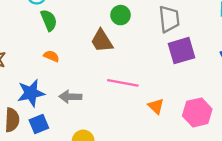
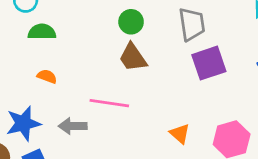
green semicircle: (49, 20) -> (42, 32), turned -65
brown trapezoid: (102, 41) -> (133, 57), moved
pink line: (123, 83) -> (109, 103), moved

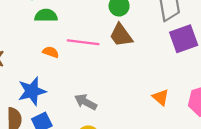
pink line: (109, 103) -> (83, 42), moved
gray arrow: (73, 126) -> (86, 102), moved, turned 30

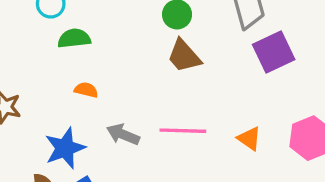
pink line: (83, 42) -> (183, 131), moved
gray arrow: (86, 102) -> (123, 134), moved

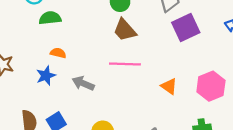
pink line: (183, 131) -> (125, 64), moved
blue star: (65, 148) -> (46, 76), moved, size x0.7

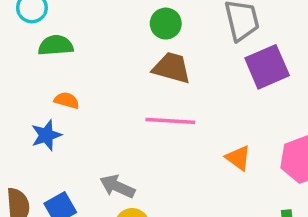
brown trapezoid: (125, 30) -> (172, 68), turned 145
gray arrow: (83, 83) -> (117, 187), moved

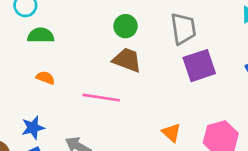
pink line: (170, 121) -> (101, 98), moved
blue star: (46, 135) -> (33, 128), moved

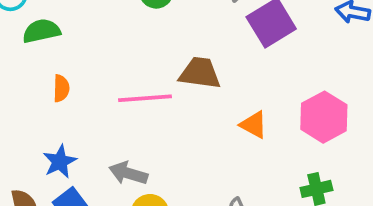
brown trapezoid: (127, 60) -> (200, 73), moved
orange semicircle: (45, 78) -> (61, 88), turned 84

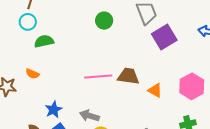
brown trapezoid: (200, 73) -> (128, 76), moved
orange semicircle: (61, 88) -> (32, 74), moved, turned 112

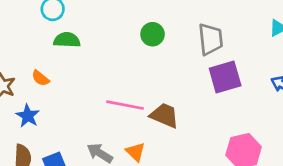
orange triangle: (155, 90) -> (135, 152), moved
blue star: (54, 110) -> (28, 116), moved, turned -30

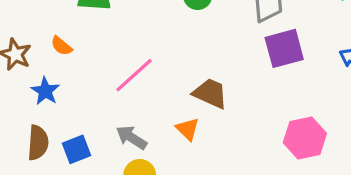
pink line: (125, 105) -> (134, 75), moved, turned -54
orange triangle: (135, 152) -> (187, 129), moved

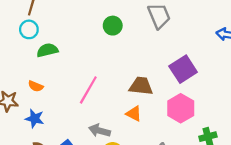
purple square: (284, 48) -> (183, 69), moved
pink hexagon: (305, 138) -> (181, 108), moved

